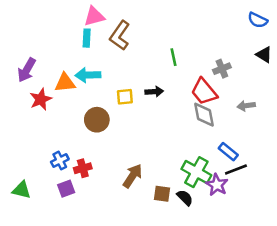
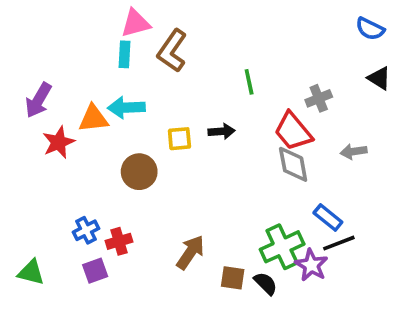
green cross: (196, 172) -> (282, 247), turned 36

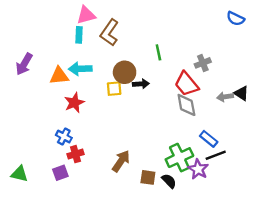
black triangle: (379, 78) -> (241, 93), moved
red star: (59, 142) -> (74, 103), moved
brown circle: (139, 172) -> (125, 72), moved
blue cross: (86, 230) -> (64, 137), moved, turned -35

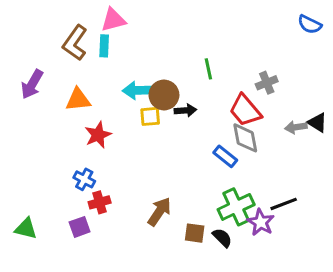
brown L-shape: (109, 33) -> (75, 43), moved
cyan arrow: (80, 69) -> (138, 90), moved
blue rectangle: (209, 139) -> (225, 156), moved

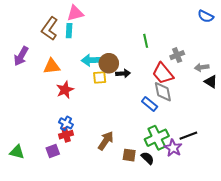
green line: (208, 69) -> (146, 41), moved
gray arrow: (296, 127) -> (202, 67), moved
blue cross: (84, 179) -> (66, 123), moved

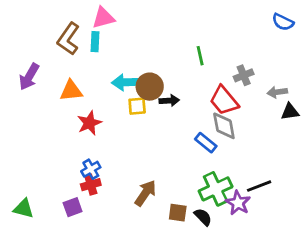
black triangle: (211, 82) -> (290, 112), turned -40
blue cross: (66, 123) -> (91, 169), turned 32

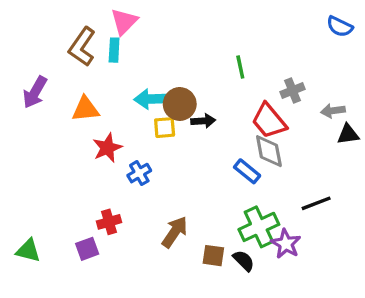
pink triangle: (103, 18) -> (124, 21), turned -30
blue cross: (91, 169) -> (139, 173), moved
black line: (259, 186) -> (316, 203), moved

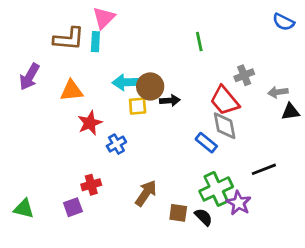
brown L-shape: (82, 47) -> (69, 39), turned -120
green line: (240, 67) -> (199, 42), moved

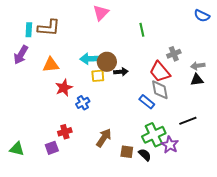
pink triangle: (104, 18) -> (101, 13), moved
cyan rectangle: (95, 42) -> (29, 30), moved
black triangle: (291, 112) -> (197, 80), moved

